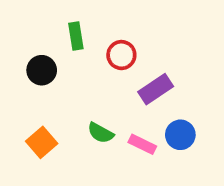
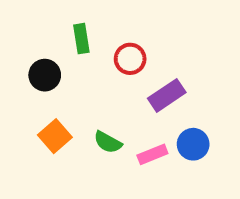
orange square: (42, 142) -> (55, 136), moved
pink rectangle: (142, 144) -> (152, 154), turned -48

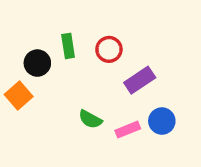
green rectangle: (81, 39) -> (68, 46), moved
orange square: (55, 136) -> (19, 95), moved

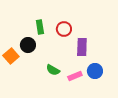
black circle: (37, 63) -> (28, 45), moved
purple rectangle: (140, 80) -> (82, 47), turned -54

